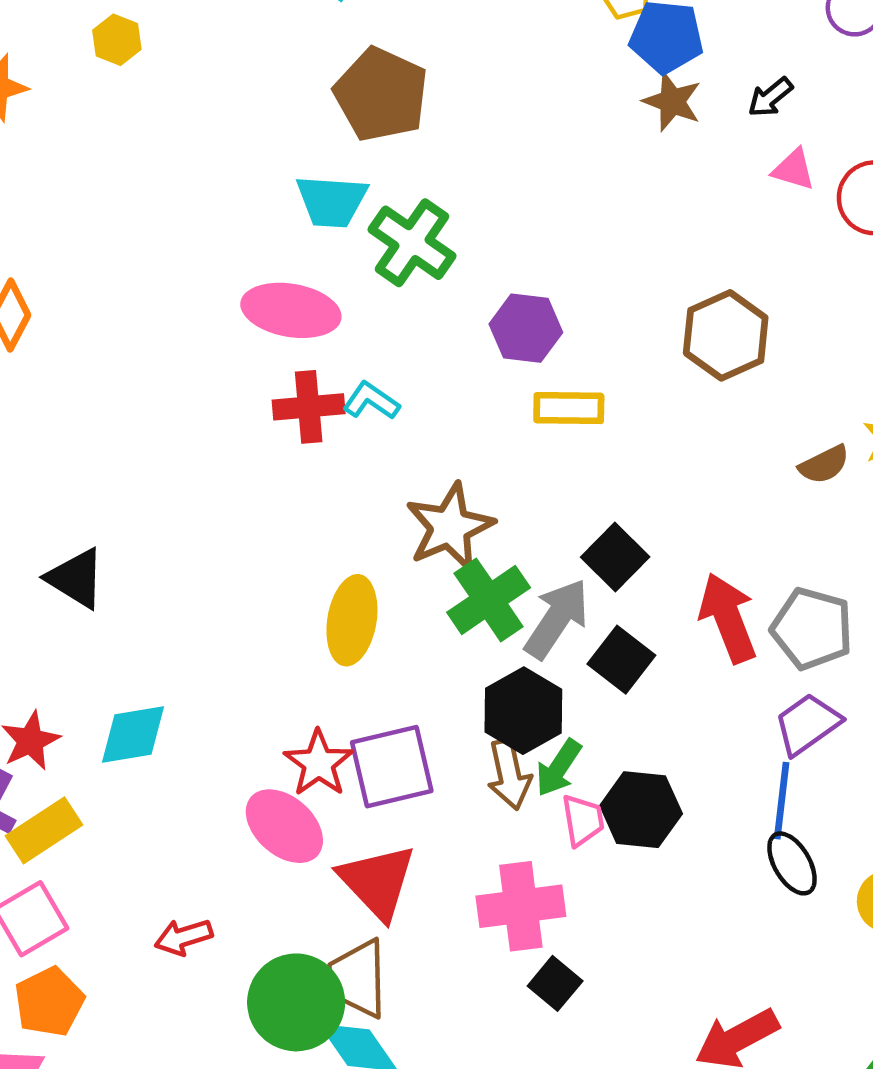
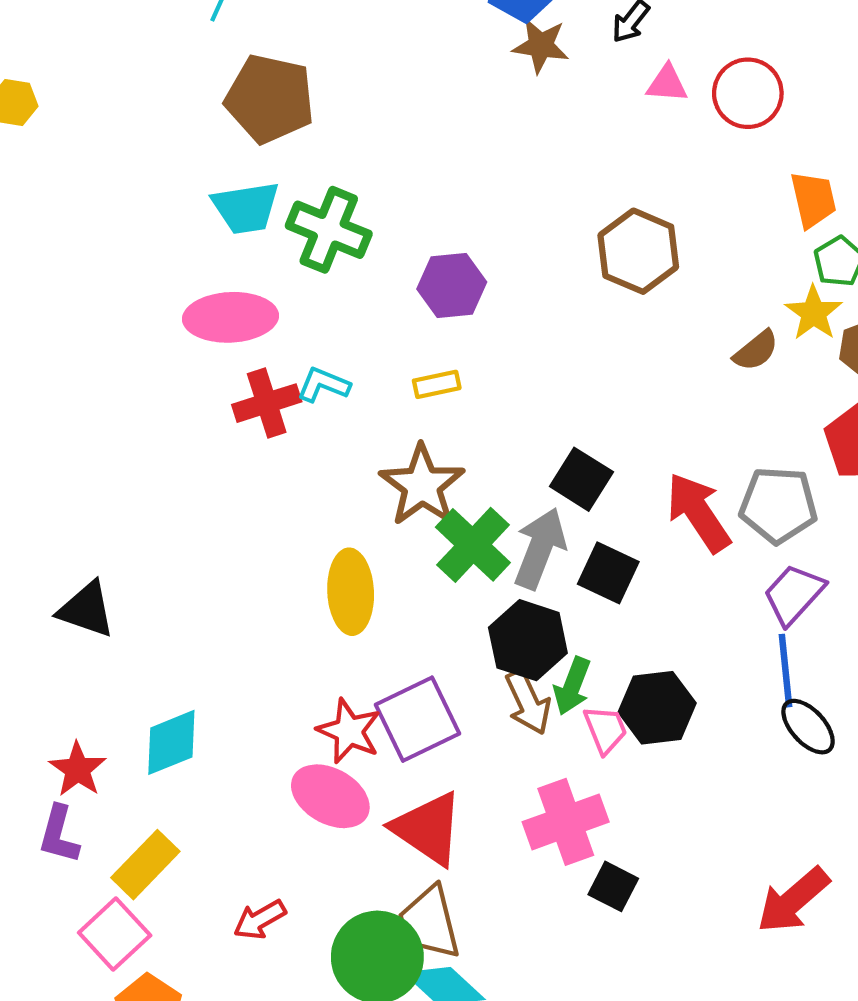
yellow rectangle: (569, 408) -> (437, 384), moved, size x0.7
yellow rectangle: (44, 830) -> (145, 865), moved

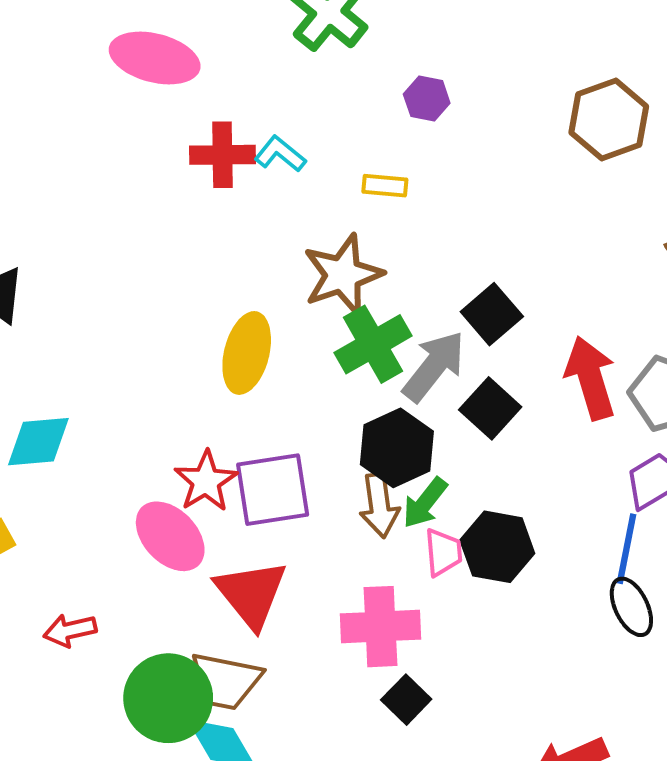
purple hexagon: (452, 286) -> (427, 99), size x0.7
pink ellipse: (231, 317) -> (155, 58), moved
brown trapezoid: (429, 922) -> (226, 681), turned -82

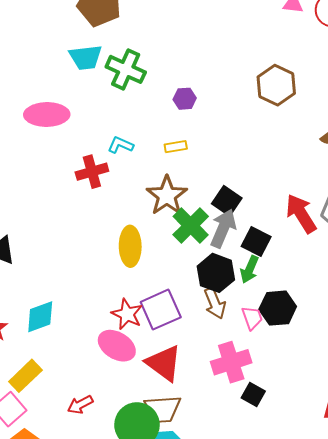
red cross: (222, 155) -> (92, 172), moved
black square: (492, 314) -> (227, 201), moved
green arrow: (425, 503) -> (250, 269), moved

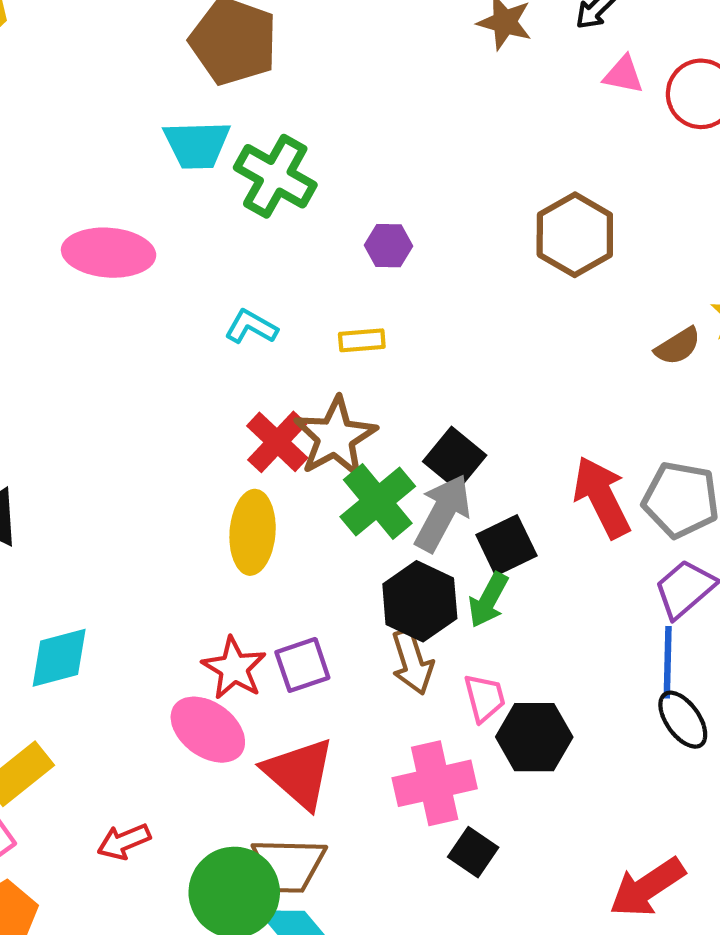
red cross: (92, 172) -> (277, 442), moved, turned -36
black square: (256, 241) -> (506, 545), turned 32
black hexagon: (278, 308) -> (534, 737), moved
purple square: (161, 310) -> (302, 665), size x0.7

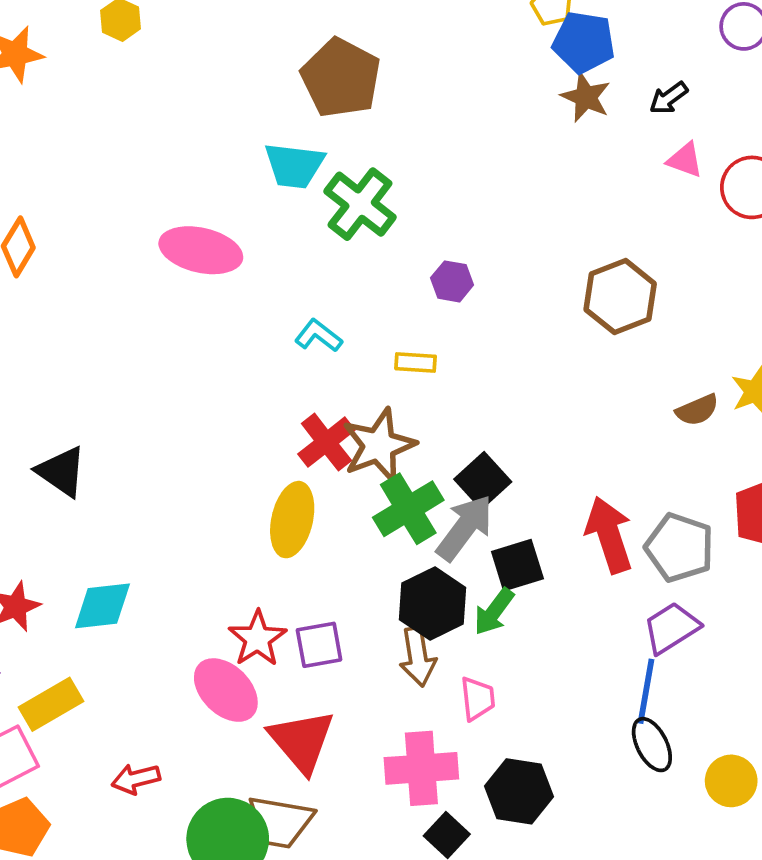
black hexagon: (534, 737) -> (519, 791), moved

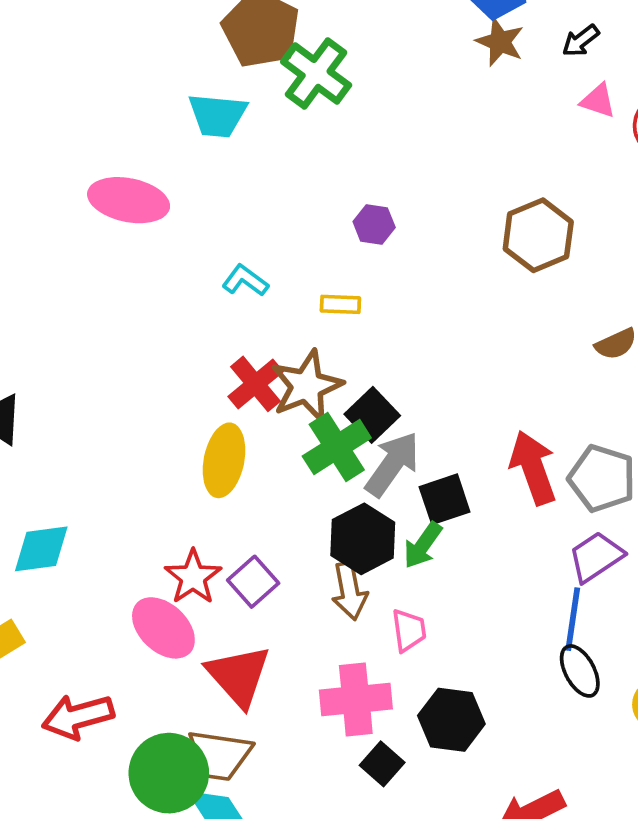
green cross: (360, 204) -> (316, 73), moved
black square: (483, 481) -> (372, 415), moved
purple square: (319, 645) -> (253, 582), turned -30
red arrow: (136, 779) -> (78, 717), size x1.5

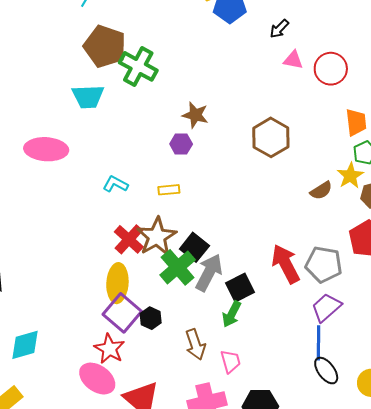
brown star: (500, 42) -> (195, 115), moved
black hexagon: (363, 539) -> (151, 318), moved, size x0.6
purple square: (253, 582) -> (122, 313), moved, size x1.4

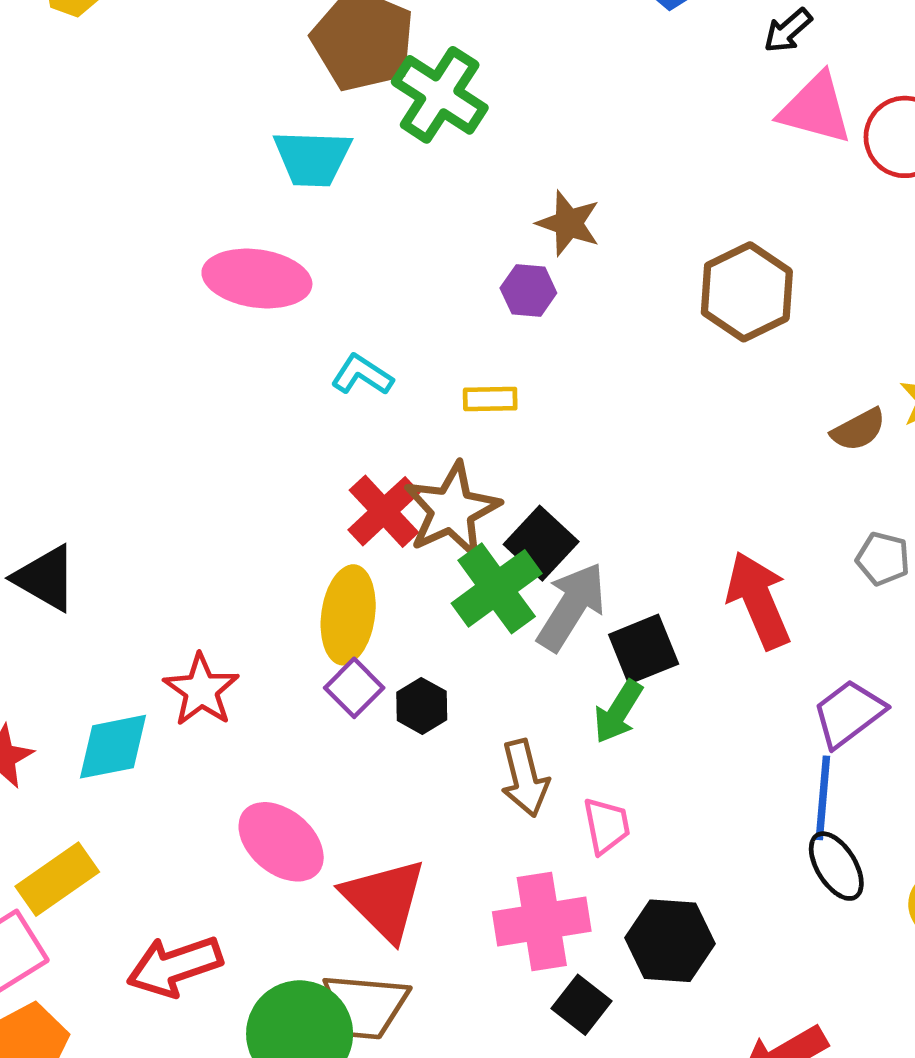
pink triangle: (293, 60) -> (816, 109), size x1.6
pink ellipse: (46, 149) -> (257, 278), moved
gray pentagon: (324, 264) -> (883, 559), moved, size x0.6
purple square: (122, 313) -> (354, 688), size x0.6
red star: (109, 349) -> (201, 690), moved

